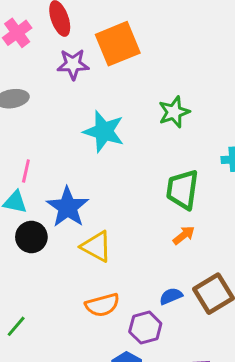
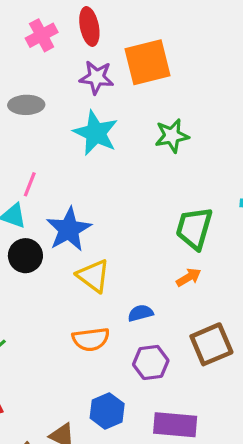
green star: (174, 112) -> (172, 136), moved
cyan star: (104, 131) -> (96, 133), moved
blue semicircle: (171, 296) -> (140, 313), moved
purple hexagon: (145, 328) -> (151, 362), moved

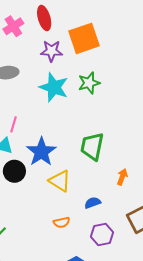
green star: (172, 136) -> (89, 83), moved
green trapezoid: (194, 228) -> (92, 146), moved
orange arrow: (189, 277) -> (122, 177), turned -35
orange semicircle: (91, 339) -> (62, 222), size x0.7

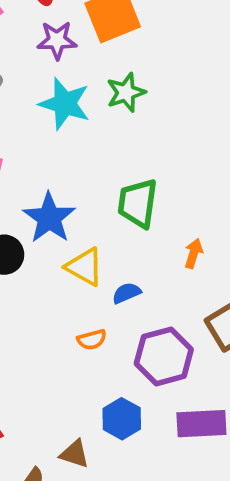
blue semicircle: (93, 203) -> (127, 293), moved
purple hexagon: (102, 234) -> (164, 356), size x1.4

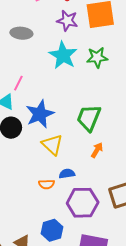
orange arrow: (193, 253) -> (97, 150), moved
blue semicircle: (127, 293) -> (67, 174), moved

